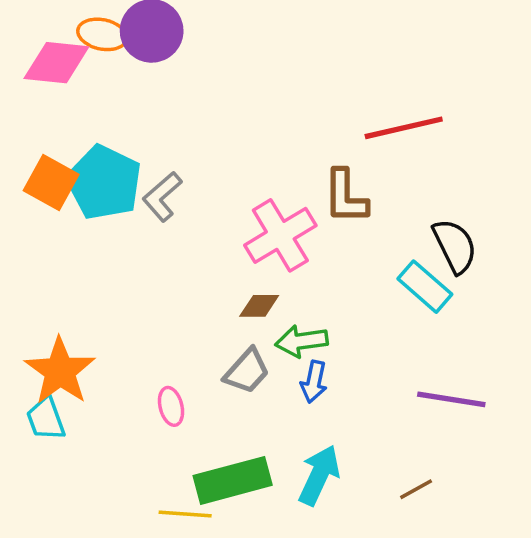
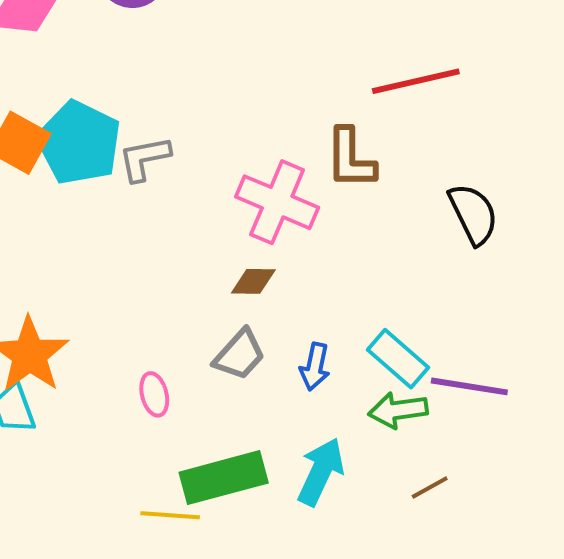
gray L-shape: (162, 197) -> (144, 159), turned 30
pink cross: (280, 235) -> (277, 202), turned -36
cyan rectangle: (425, 287) -> (398, 359), moved
green arrow: (301, 341) -> (398, 410), moved

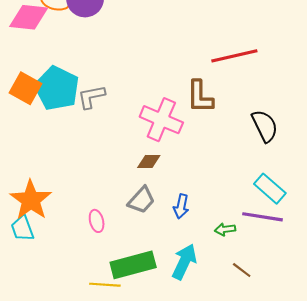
cyan rectangle: (398, 359) -> (270, 189), moved
green arrow: (398, 410) -> (225, 229), size x0.7
brown line: (430, 487) -> (242, 270), turned 66

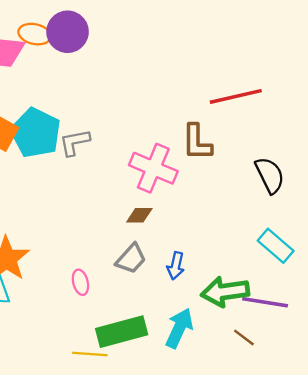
purple line: (263, 217) -> (265, 302), moved
green arrow: (225, 229) -> (225, 292), size x2.0

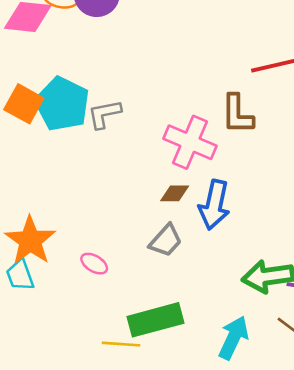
blue arrow: (176, 266) -> (214, 205), moved, size x1.6
pink ellipse: (80, 282) -> (94, 264), moved, turned -45
cyan arrow: (179, 328) -> (233, 338), moved

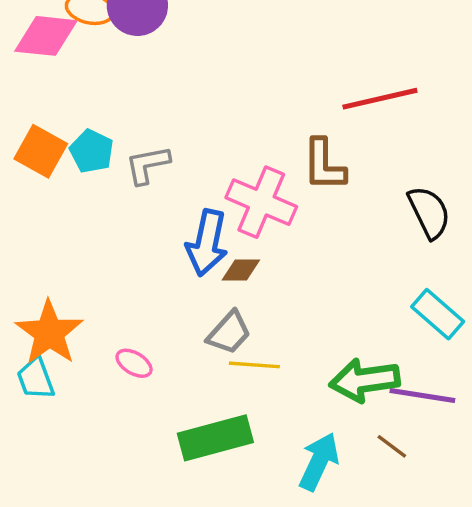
cyan pentagon: (62, 104) -> (92, 151), size x0.6
blue arrow: (214, 205) -> (207, 243), moved
yellow line: (121, 344) -> (254, 365), moved

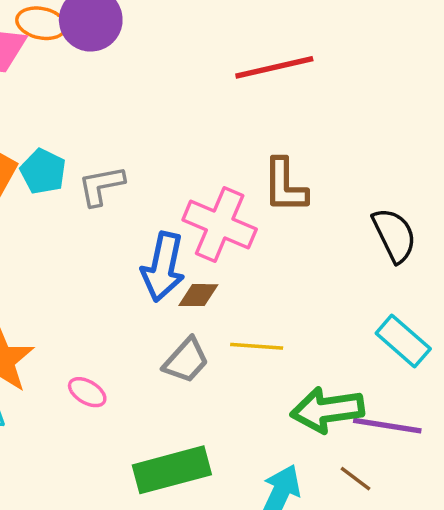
red line: (380, 99) -> (274, 67), moved
yellow line: (254, 365) -> (257, 346), moved

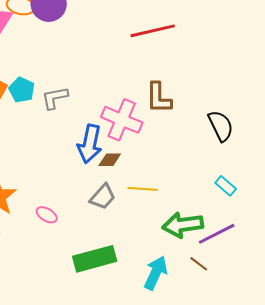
cyan rectangle: (403, 341) -> (226, 186), size x0.7
purple line: (387, 426) -> (217, 234), turned -36

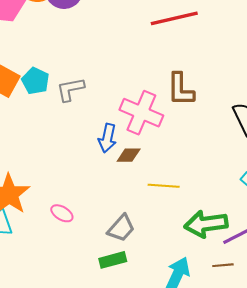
blue arrow: (90, 144) -> (107, 138), size x0.7
gray trapezoid: (103, 197) -> (121, 228), moved
green rectangle: (95, 259) -> (113, 260), size x0.6
brown line: (199, 264) -> (223, 265), turned -42

